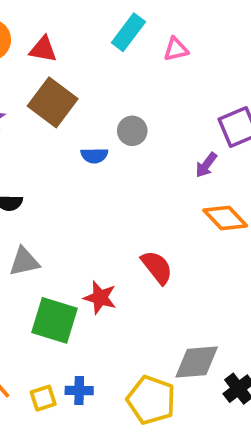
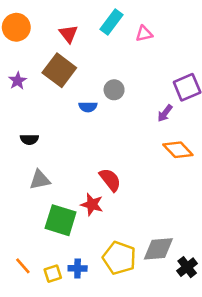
red triangle: (43, 49) -> (68, 34), moved, turned 42
red semicircle: (157, 267) -> (110, 180), moved
yellow pentagon: (151, 400) -> (119, 258), moved

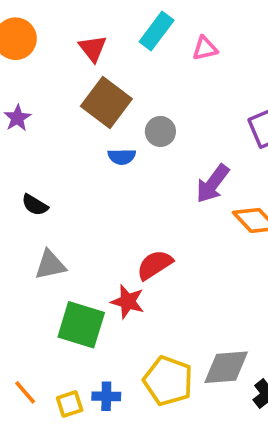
brown square: (59, 70) -> (106, 103), moved
purple arrow: (165, 113) -> (213, 184), moved, size x1.5
black semicircle: (29, 139) -> (35, 205), turned 30
red semicircle: (110, 180) -> (155, 265), turned -85

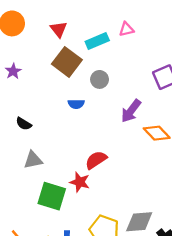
cyan rectangle: (157, 31) -> (97, 41), moved, turned 30
blue semicircle: (122, 157) -> (76, 104), moved

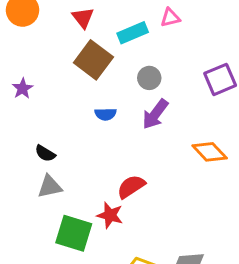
purple star: (13, 71) -> (23, 89), moved
gray circle: (100, 79) -> (149, 78), moved
purple arrow: (131, 111) -> (155, 114), moved
black semicircle: (24, 124) -> (45, 153), moved

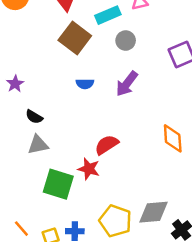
gray circle: (149, 78) -> (126, 41), moved
purple star: (23, 89) -> (15, 84), moved
orange diamond: (210, 152) -> (173, 138), moved, turned 40

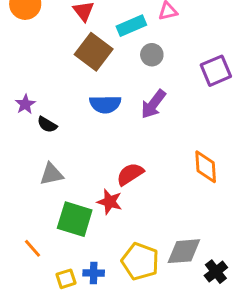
blue semicircle: (85, 84) -> (105, 104), size x1.5
black semicircle: (34, 117) -> (47, 125), moved
orange line: (21, 229) -> (33, 248), moved

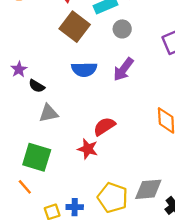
gray triangle: (51, 174) -> (49, 113), moved
green square: (75, 219) -> (37, 157), moved

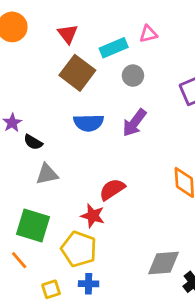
yellow pentagon: (113, 198) -> (79, 249), moved
blue cross: (75, 207) -> (89, 284), moved

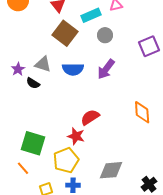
gray triangle: (47, 174) -> (43, 64), moved, turned 30
yellow pentagon: (79, 249) -> (66, 160), turned 30
gray diamond: (164, 263) -> (111, 170), moved

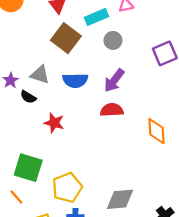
red semicircle: (90, 117) -> (112, 110), moved, turned 30
red star: (76, 136) -> (54, 123), moved

